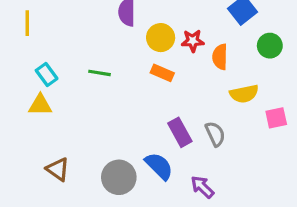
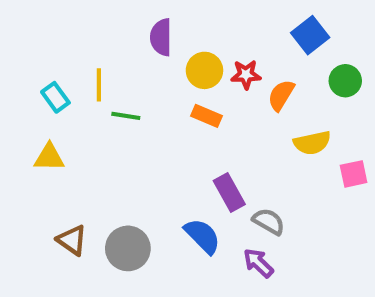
yellow line: (27, 23) -> (99, 85), moved
orange semicircle: (220, 57) -> (281, 95), turned 30
cyan rectangle: (47, 75) -> (55, 97), moved
gray semicircle: (215, 134) -> (269, 222), moved, turned -35
gray circle: (119, 177) -> (128, 248), moved

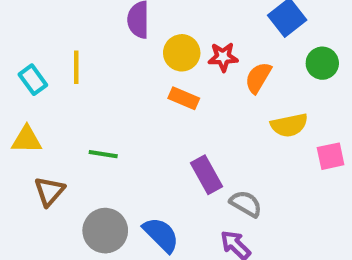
green line: (126, 116) -> (103, 154), moved
blue semicircle: (202, 236) -> (161, 235), moved
brown triangle: (72, 240) -> (49, 191), moved, turned 36

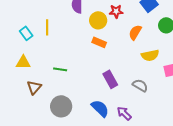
red star: (223, 57) -> (116, 11), moved
gray semicircle: (246, 204) -> (140, 85), moved
blue semicircle: (161, 235) -> (100, 108), moved

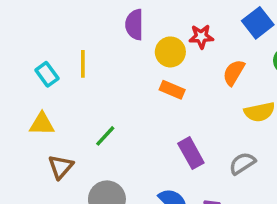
green line: (60, 69) -> (105, 136), turned -56
gray semicircle: (140, 85) -> (242, 163), turned -63

